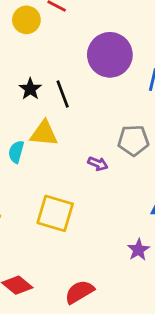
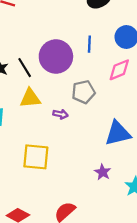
purple circle: (110, 55) -> (56, 57), moved
yellow triangle: (44, 133) -> (30, 98), moved

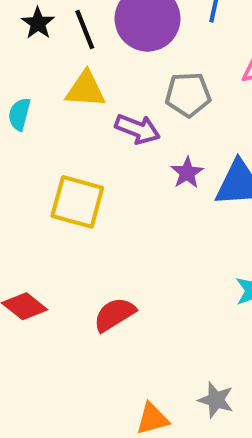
purple arrow: (60, 114) -> (137, 129), size x1.5
purple star: (103, 172) -> (187, 173), moved

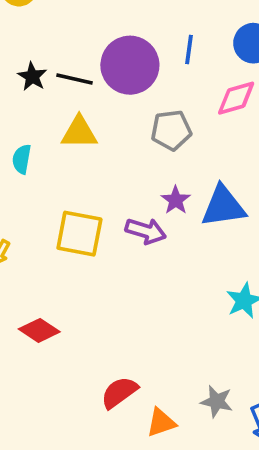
black line: (85, 30) -> (75, 79), turned -51
purple arrow: (137, 129) -> (146, 231), moved
red semicircle: (114, 314) -> (119, 392), moved

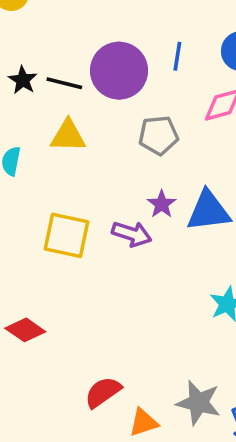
gray star: (217, 401) -> (198, 403), size x1.4

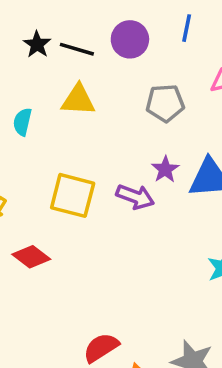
purple circle: (119, 71) -> (130, 39), size x0.7
red diamond: (25, 330) -> (31, 257), moved

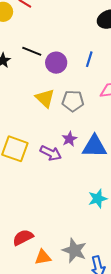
black line: (77, 49) -> (32, 51), moved
yellow triangle: (78, 100) -> (45, 98), moved, turned 35

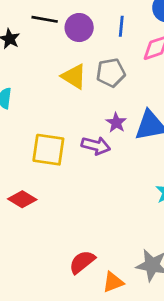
blue line: (89, 59) -> (121, 26), moved

